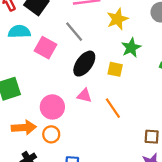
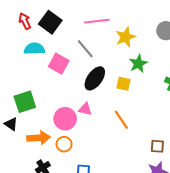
pink triangle: (84, 96) -> (85, 109), moved

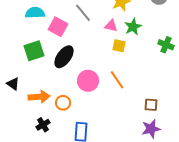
black ellipse: (95, 78) -> (64, 57), moved
green square: (25, 102) -> (34, 51), moved
pink triangle: (85, 109) -> (111, 26), moved
pink circle: (65, 119) -> (88, 81), moved

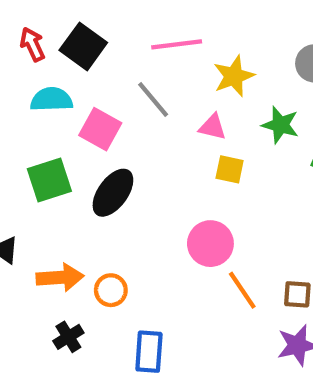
green star: (133, 27) -> (280, 125), moved, turned -30
orange line: (117, 80) -> (242, 290), moved
pink circle: (88, 81) -> (210, 244), moved

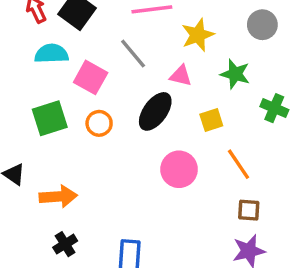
yellow square: (230, 169) -> (211, 120), moved, turned -30
black ellipse: (113, 193) -> (155, 111), moved
orange circle: (111, 290) -> (99, 123), moved
orange line: (242, 290) -> (239, 164), moved

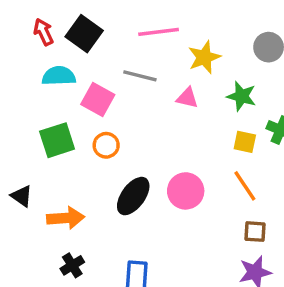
gray line: (133, 54) -> (140, 76), turned -36
black ellipse: (155, 111) -> (133, 196), moved
yellow square: (211, 120) -> (245, 142), moved, turned 30

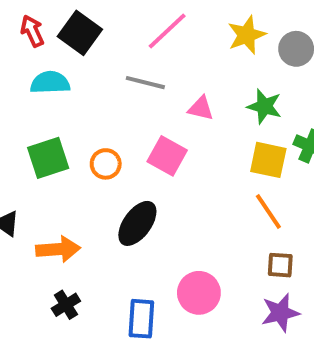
pink line: (159, 32) -> (167, 31), turned -36
yellow star: (204, 57) -> (247, 35), moved
pink square: (98, 100) -> (167, 156), moved
yellow square: (245, 142) -> (268, 160), size x1.4
pink circle: (186, 191) -> (199, 293), moved

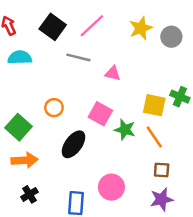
black square: (80, 33) -> (53, 27), moved
green star: (264, 106) -> (125, 130), moved
pink square: (167, 156) -> (100, 114), moved
green square: (48, 158) -> (18, 127), moved, turned -30

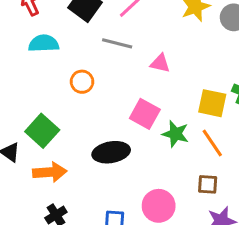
orange circle: (54, 108) -> (82, 82), moved
black ellipse: (74, 144) -> (111, 152), turned 44
brown square: (162, 170) -> (208, 184), moved

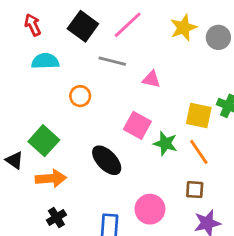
black ellipse: (111, 152) -> (107, 160), turned 56

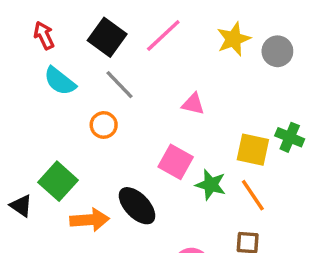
cyan semicircle: (45, 61) -> (60, 81), turned -140
gray line: (112, 61) -> (119, 85), moved, turned 32
orange arrow: (51, 178) -> (90, 220), moved

